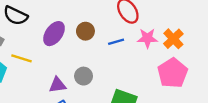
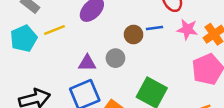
brown circle: (85, 31) -> (134, 35), moved
yellow line: (22, 58) -> (54, 30), turned -48

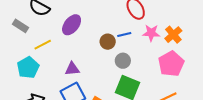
cyan pentagon: (24, 38) -> (28, 68), moved
gray circle: (115, 58) -> (123, 61), moved

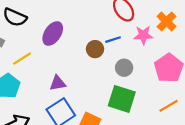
orange cross: (173, 35) -> (167, 21), moved
gray circle: (123, 61) -> (124, 68), moved

